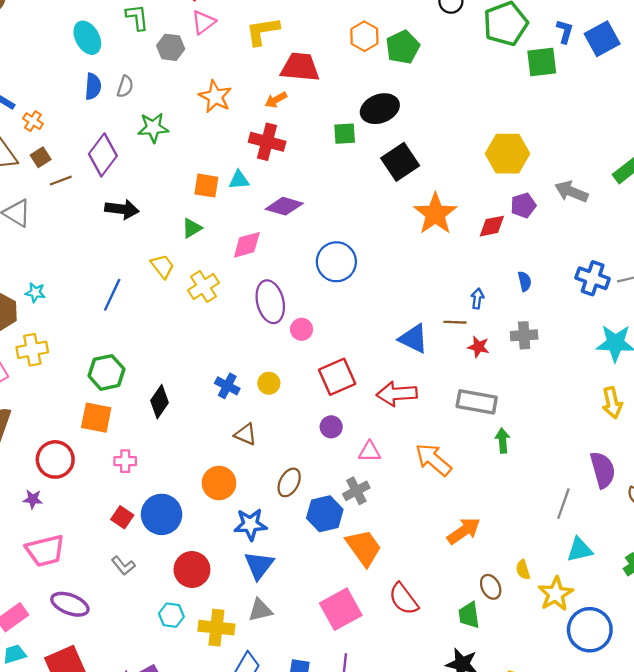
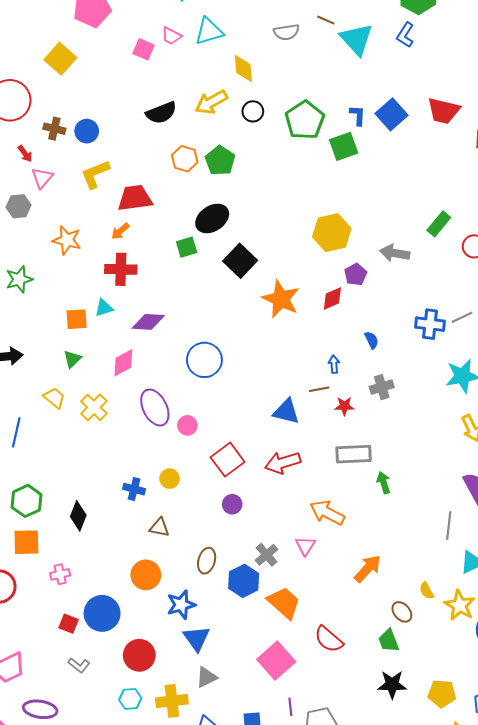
pink triangle: (370, 452) -> (305, 546), moved, turned -45

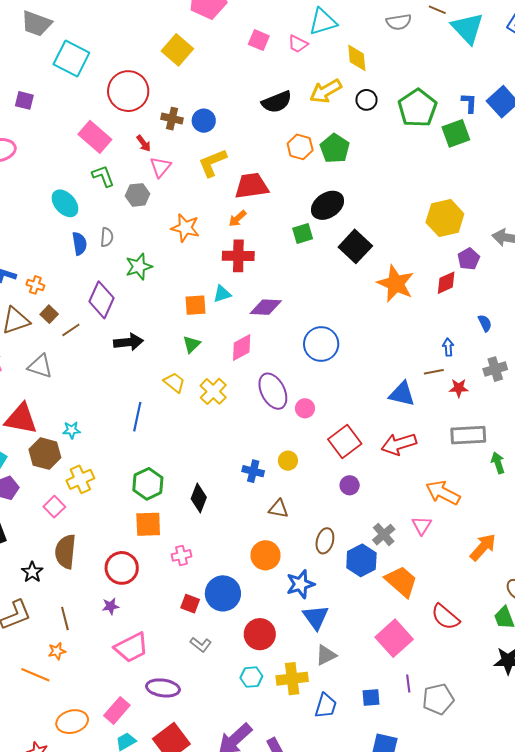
pink trapezoid: (171, 36) -> (298, 44), moved

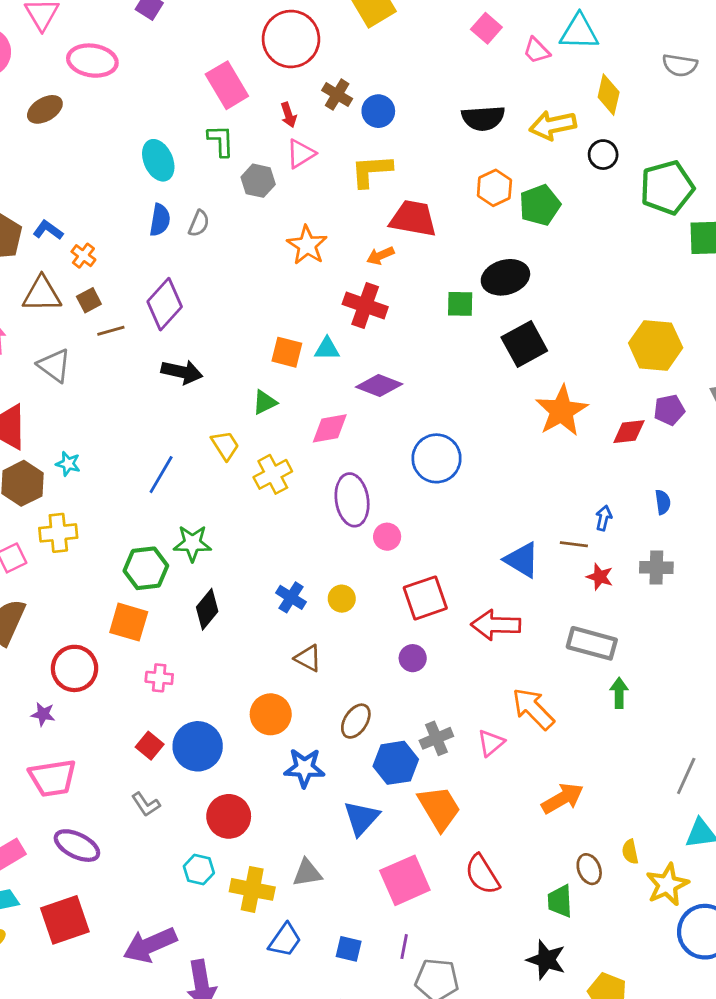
green star: (139, 267) -> (192, 543), moved
blue triangle: (316, 617) -> (361, 818), moved

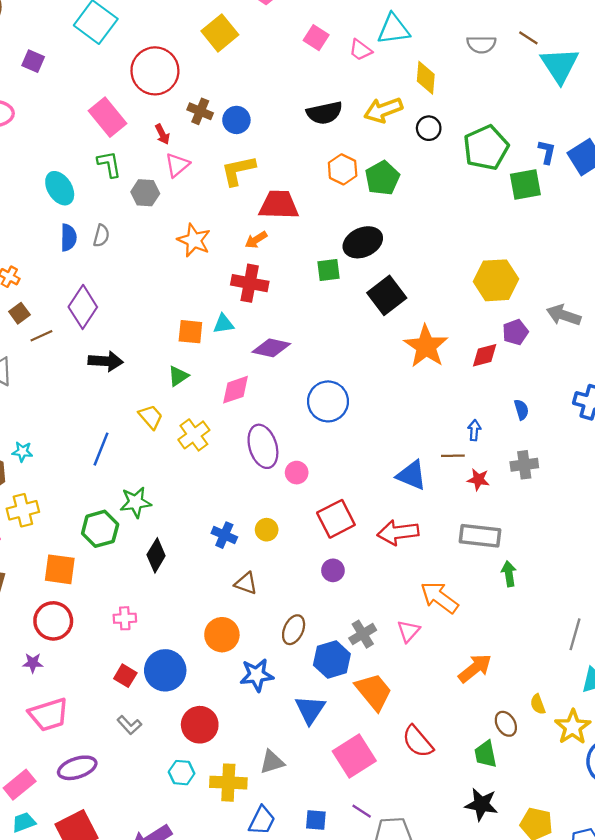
orange square: (129, 622) -> (60, 569), moved
purple ellipse: (77, 846) -> (77, 768), turned -36
purple line: (404, 947) -> (362, 811), turned -60

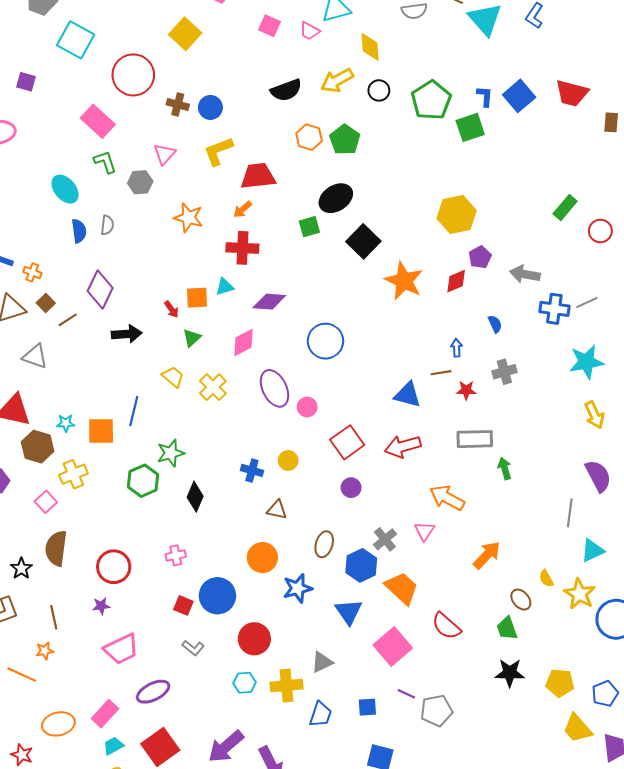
red arrow: (162, 134) -> (171, 309), moved
gray arrow: (564, 315) -> (525, 274), moved
orange square: (60, 569) -> (101, 431), moved

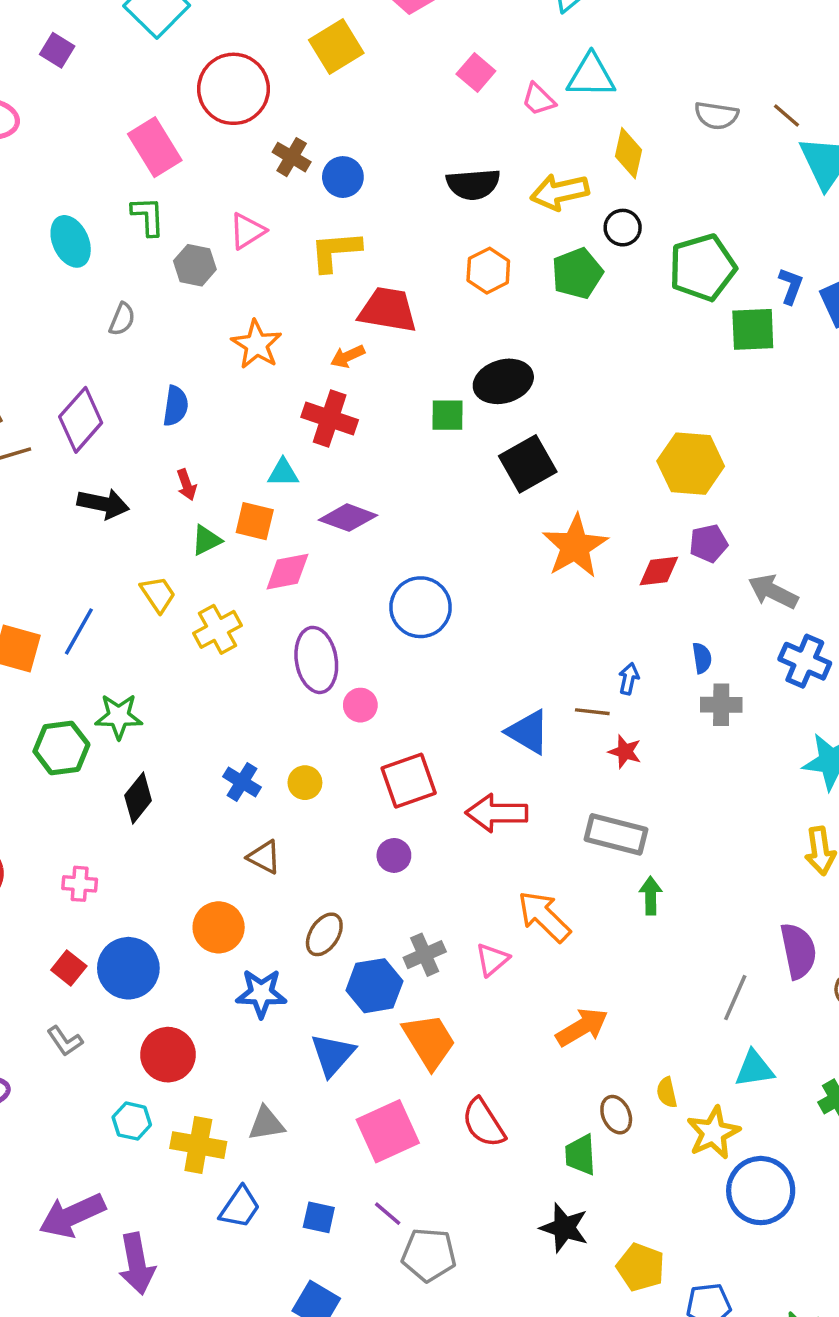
green pentagon: (345, 140) -> (577, 273), moved
blue semicircle: (79, 231) -> (176, 406), moved
orange square: (197, 298) -> (255, 521), moved
gray cross: (504, 372) -> (721, 705), moved

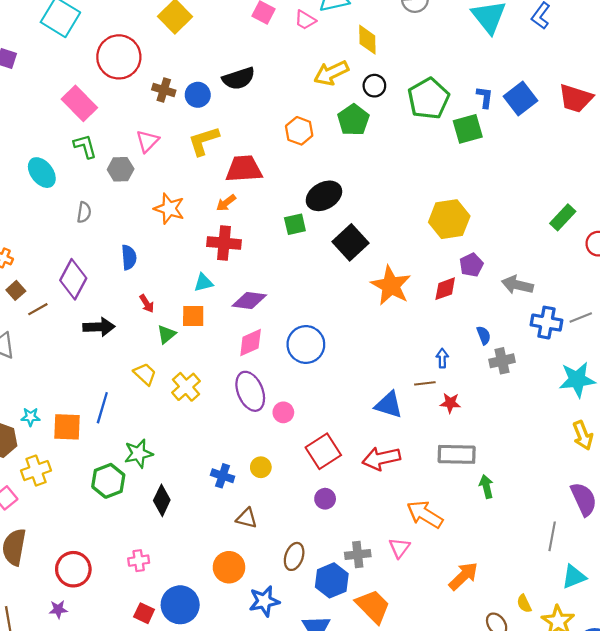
black semicircle: (473, 184) -> (239, 78), moved
pink diamond: (287, 572) -> (251, 343), moved
gray cross: (425, 955) -> (358, 554), turned 30

